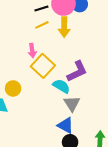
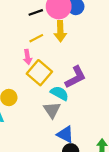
yellow line: (42, 25) -> (36, 38), moved
gray triangle: (72, 104) -> (52, 110), moved

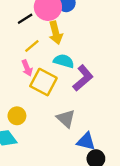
cyan semicircle: (59, 93) -> (64, 61), moved

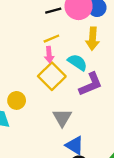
yellow arrow: (56, 33) -> (93, 39), moved
pink arrow: (27, 68) -> (49, 55), moved

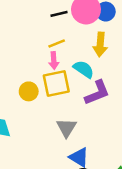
yellow square: (52, 76) -> (56, 83), turned 32
yellow circle: (17, 100) -> (29, 91), moved

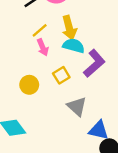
yellow arrow: (100, 44) -> (69, 28), moved
yellow square: (56, 83) -> (61, 75), moved, size x0.6

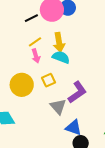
purple L-shape: (94, 63) -> (77, 92), moved
yellow circle: (29, 85) -> (22, 85), size x1.5

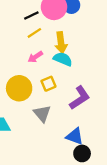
yellow line: (35, 42) -> (34, 33), moved
pink arrow: (36, 56) -> (35, 57), turned 72
gray triangle: (58, 107) -> (42, 114), moved

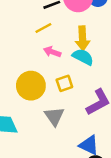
yellow line: (34, 33) -> (43, 28), moved
pink arrow: (35, 57) -> (52, 52), turned 48

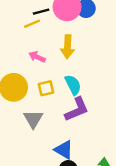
yellow line: (43, 28) -> (32, 24), moved
cyan semicircle: (83, 57) -> (73, 85), moved, turned 30

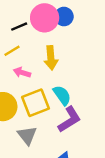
yellow line: (32, 24) -> (12, 51), moved
yellow square: (46, 88) -> (35, 103), size x1.6

